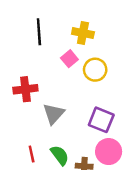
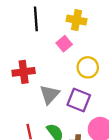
yellow circle: (95, 70) -> (88, 67), moved
purple square: (101, 120) -> (79, 100), moved

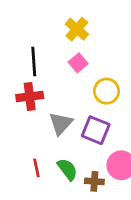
black line: (36, 19) -> (34, 61), moved
yellow cross: (77, 20) -> (77, 29), moved, turned 30

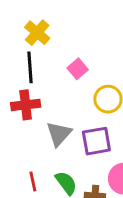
yellow cross: (77, 29) -> (37, 33), moved
purple square: (96, 130) -> (96, 141), turned -32

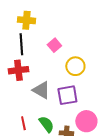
yellow cross: (37, 33) -> (26, 20), turned -36
gray triangle: (59, 134) -> (41, 90), turned -42

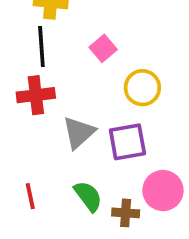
gray triangle: (41, 90) -> (79, 133), turned 48
red line: (23, 123) -> (30, 196), moved

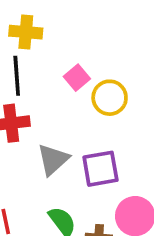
yellow circle: (142, 88) -> (110, 98), moved

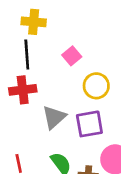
yellow circle: (110, 98) -> (96, 86), moved

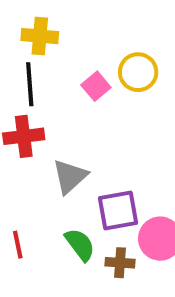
yellow circle: (96, 86) -> (138, 72), moved
purple square: (89, 124) -> (118, 211), moved

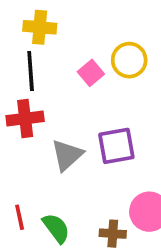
purple square: (118, 211) -> (116, 146), moved
green semicircle: (80, 245) -> (56, 228), moved

